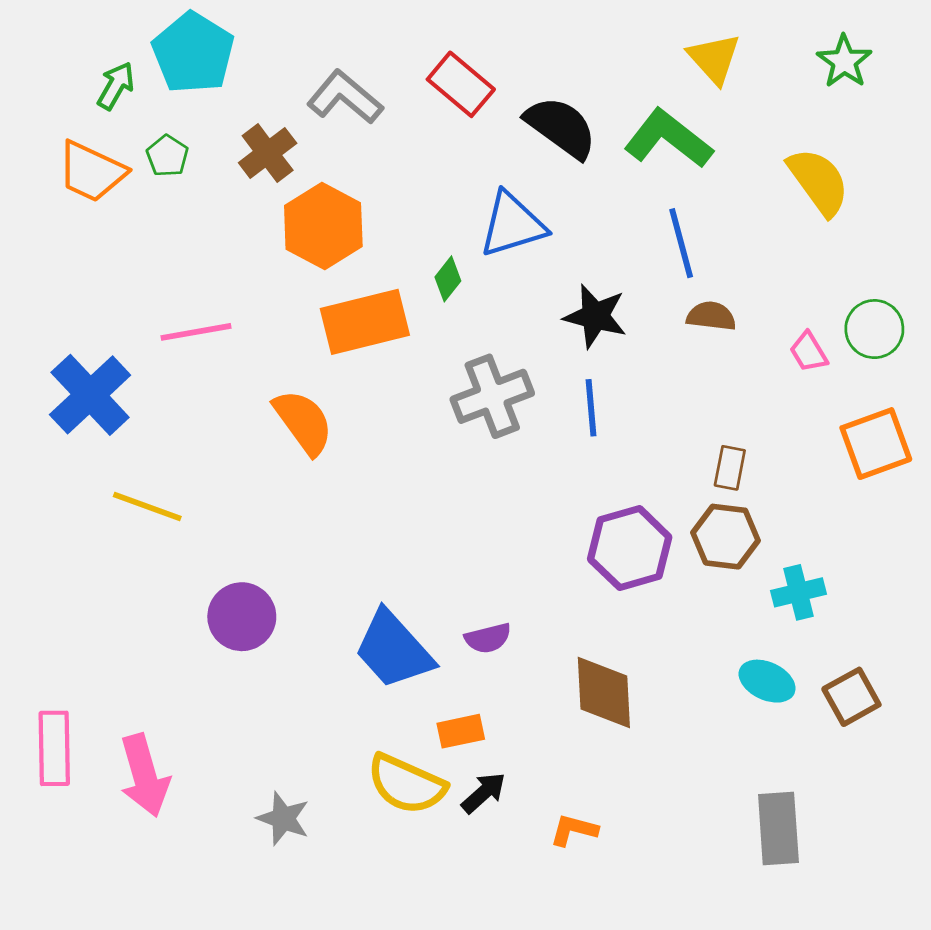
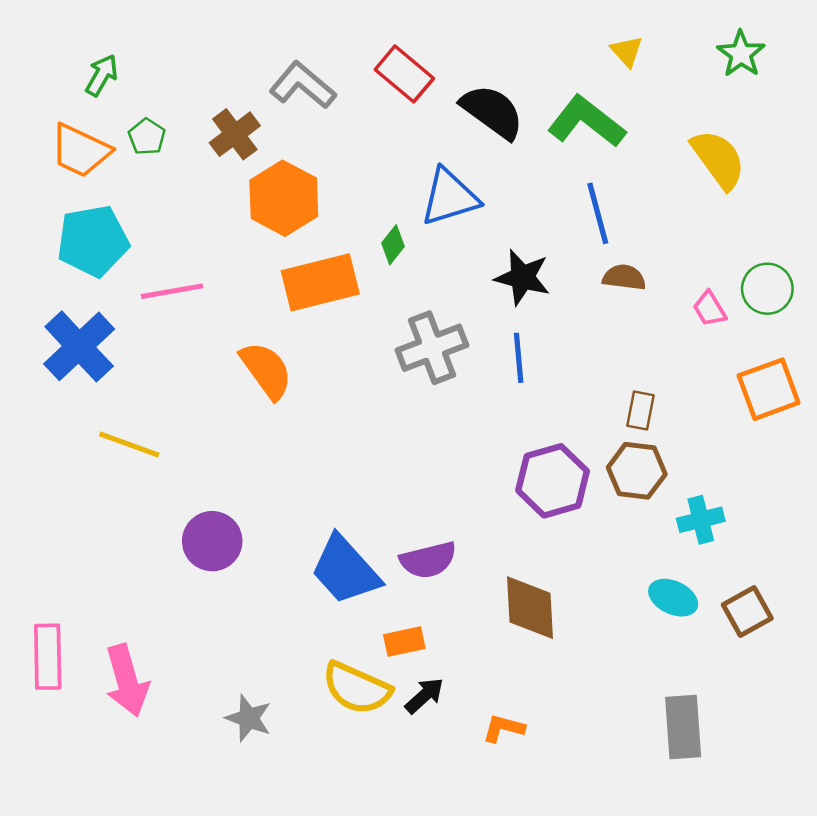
cyan pentagon: (193, 53) -> (93, 241), moved, turned 30
yellow triangle: (714, 59) -> (627, 51), size x0.7
purple semicircle: (488, 638) -> (428, 560), size x1.4

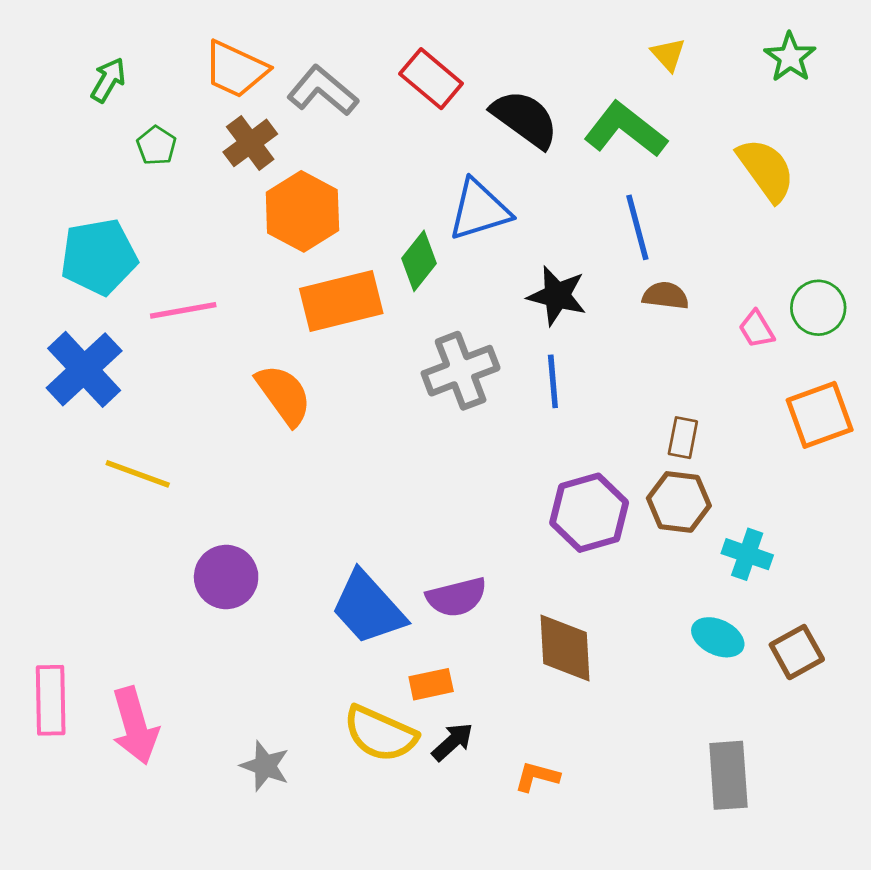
orange trapezoid: (80, 151) -> (235, 69), moved
green diamond: (393, 245) -> (419, 261), size x1.4
cyan cross: (701, 520) -> (747, 554), turned 33

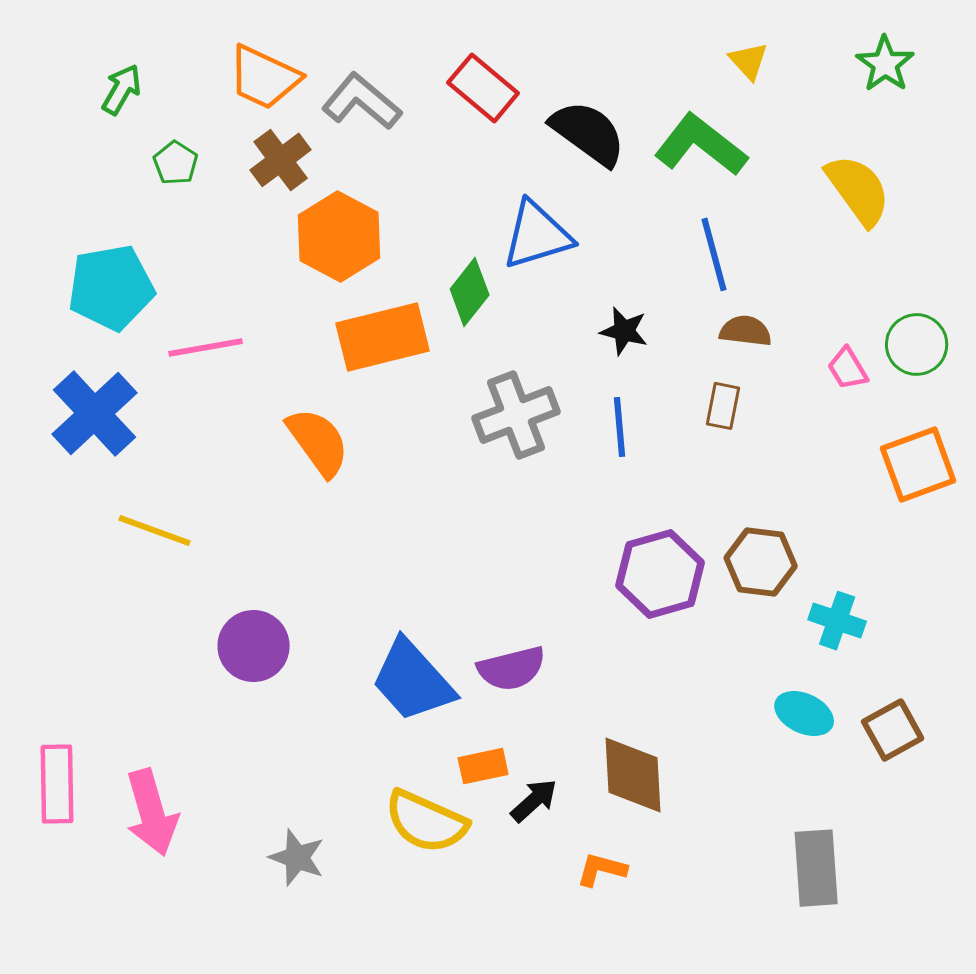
black star: (557, 296) -> (624, 331), size x0.7
brown rectangle: (683, 438) -> (723, 406), moved
brown diamond: (565, 648) -> (633, 775), moved
black arrow: (453, 742) -> (534, 801), moved

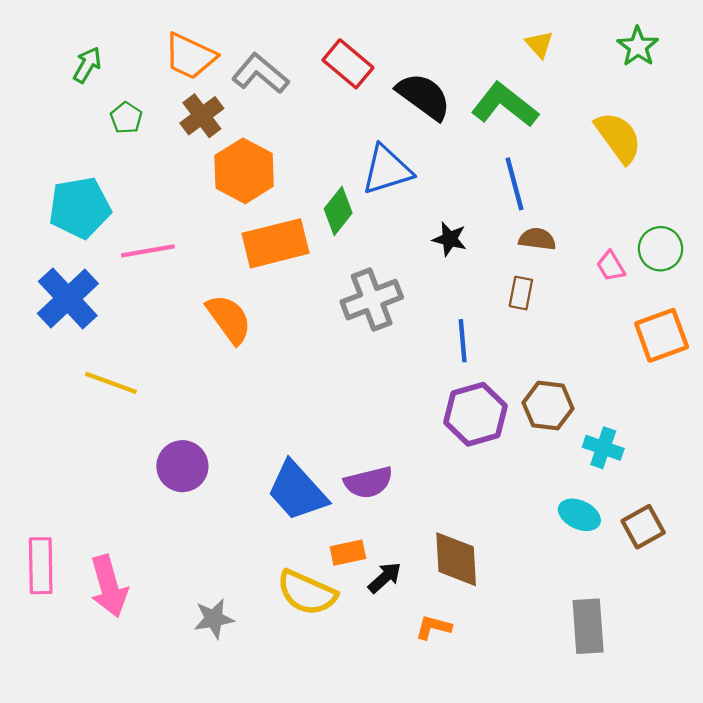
blue line: (620, 427) -> (463, 341), moved
gray star: (297, 858) -> (214, 619), turned -30

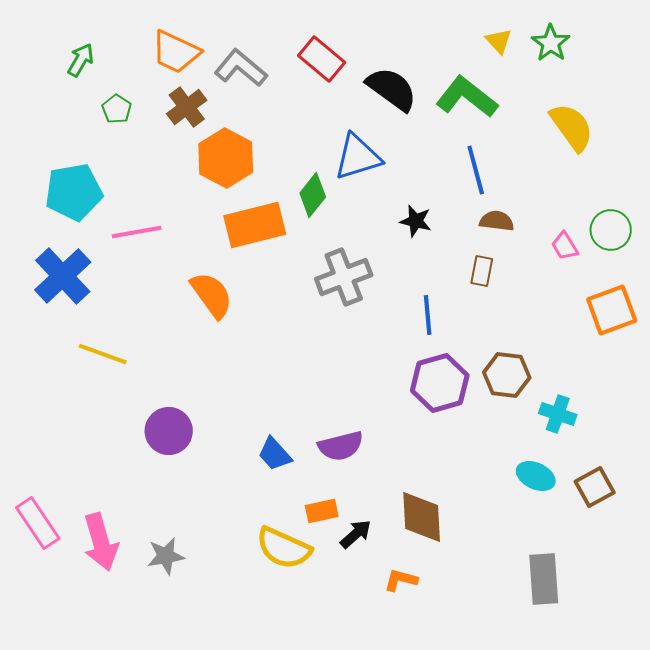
green star: (638, 46) -> (551, 43), moved
blue trapezoid: (297, 491) -> (275, 454), size x0.6
pink rectangle: (41, 566) -> (38, 523), turned -33
gray star: (214, 619) -> (166, 556), moved

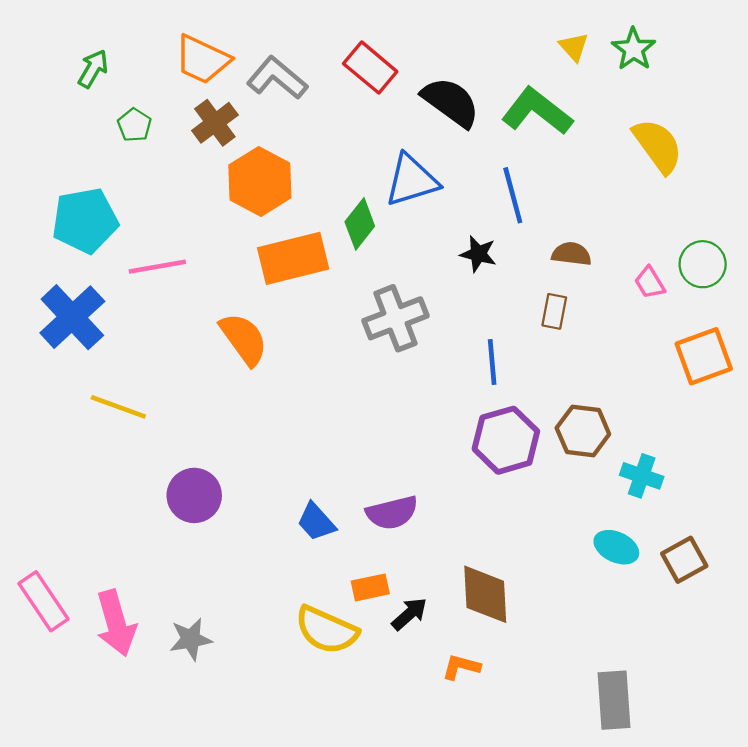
blue line: (476, 170) -> (513, 195), moved
gray rectangle: (544, 579) -> (614, 700), moved

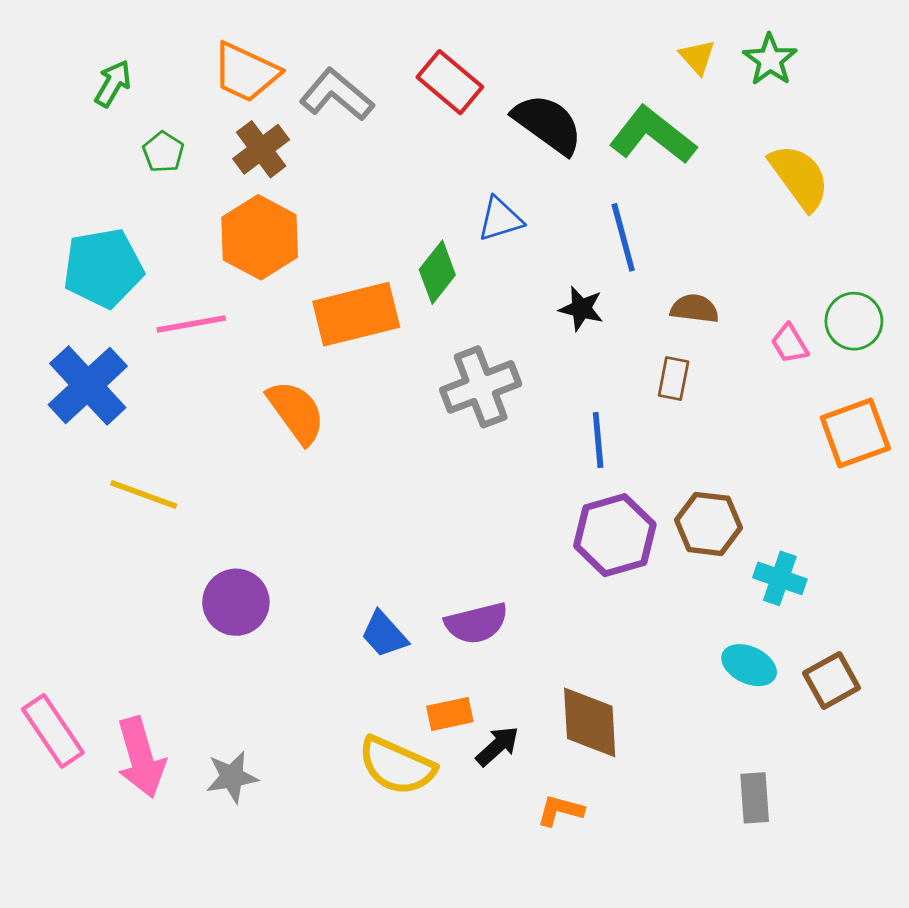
blue triangle: (412, 180) -> (500, 219), size x0.7
orange hexagon: (260, 181) -> (260, 237), moved
gray rectangle: (614, 700) -> (755, 798), moved, size x0.7

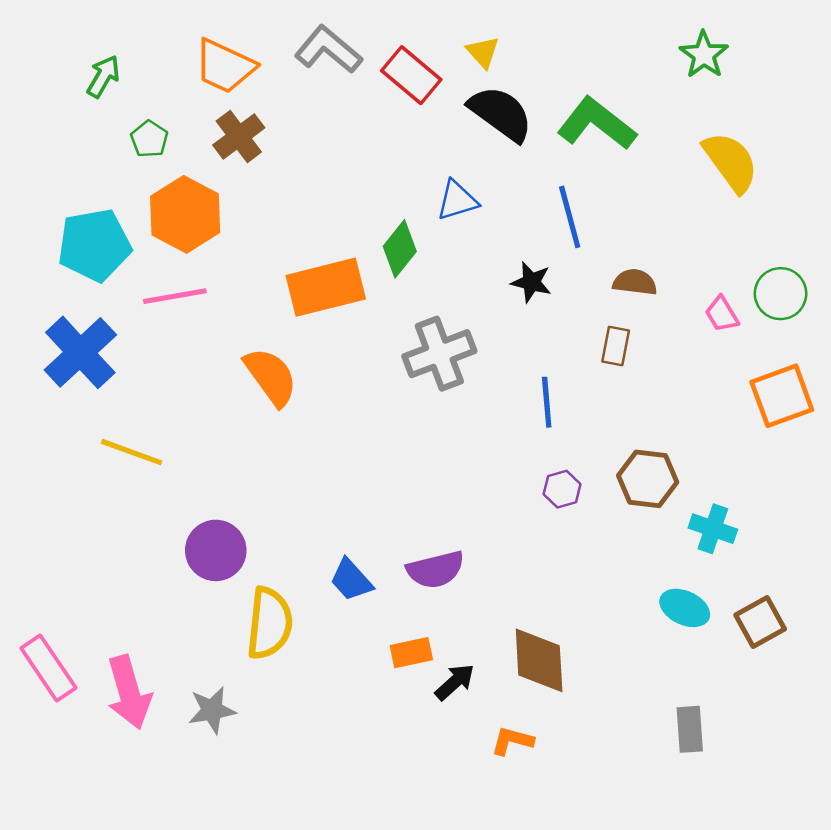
yellow triangle: (697, 57) -> (483, 52), moved
gray L-shape: (337, 95) -> (328, 50), moved
orange hexagon: (260, 237) -> (185, 214), moved
purple hexagon: (615, 535) -> (562, 489), size x0.5
yellow semicircle: (397, 766) -> (269, 623), moved, turned -108

